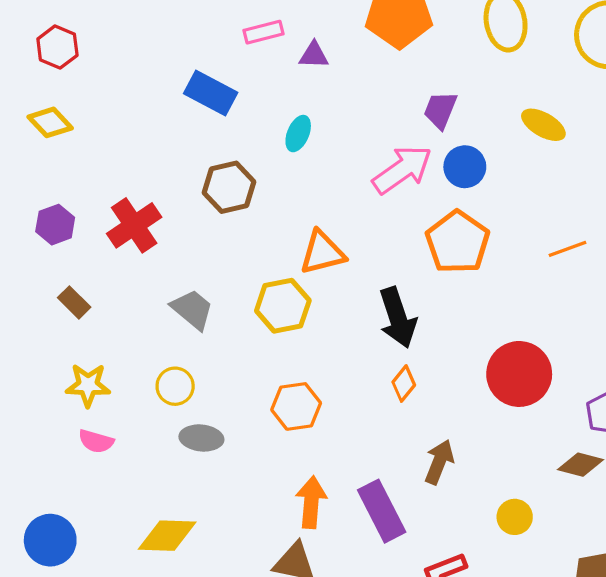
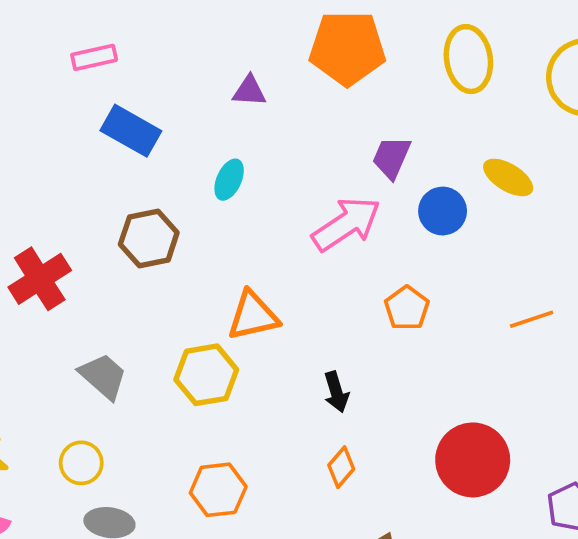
pink rectangle: (264, 32) -> (94, 57), moved
blue circle: (465, 167) -> (443, 211), moved
orange pentagon: (458, 242) -> (407, 308), size x0.6
black arrow: (398, 318) -> (336, 392), size x0.6

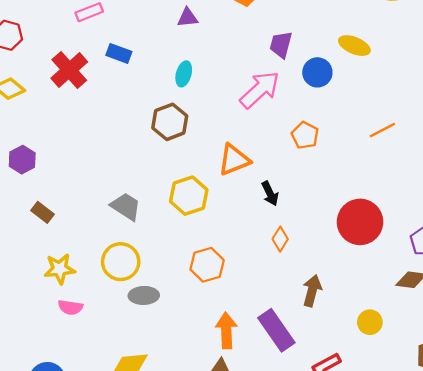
blue rectangle: (131, 131) -> (119, 53), size x0.7
brown hexagon: (149, 238) -> (170, 122), moved
red cross: (40, 279) -> (69, 70), moved
orange triangle: (253, 316) -> (234, 160), moved
yellow circle: (81, 463) -> (121, 262), size x1.4

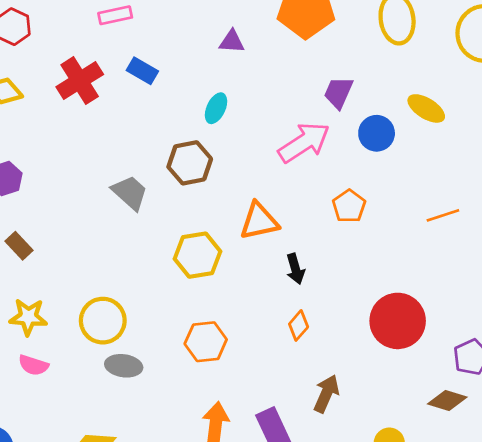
gray trapezoid: (126, 206) -> (130, 193), moved

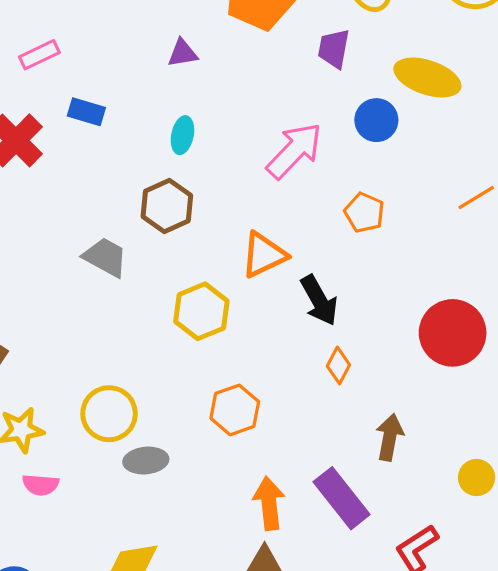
purple trapezoid: (338, 93) -> (334, 49), moved
yellow ellipse: (426, 108) -> (427, 77), size x1.4
black arrow: (295, 269) -> (319, 300), size x1.4

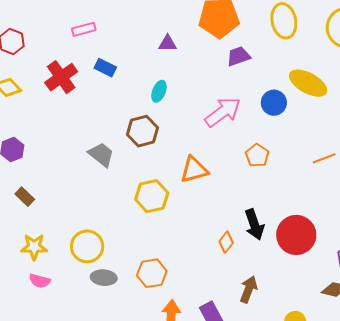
purple trapezoid: (334, 49) -> (238, 56), moved, turned 50
black arrow: (319, 300) -> (254, 224), moved
orange hexagon: (235, 410) -> (152, 273), moved

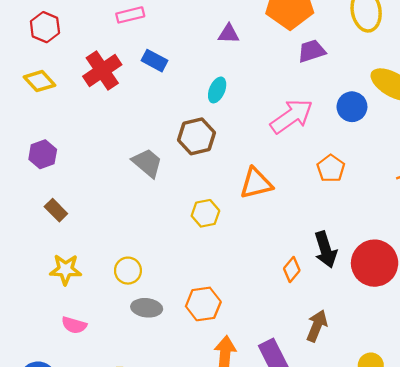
yellow hexagon: (152, 196) -> (205, 213), size x0.7
yellow circle: (87, 246) -> (128, 271), size x0.7
pink semicircle: (40, 281) -> (74, 325), moved

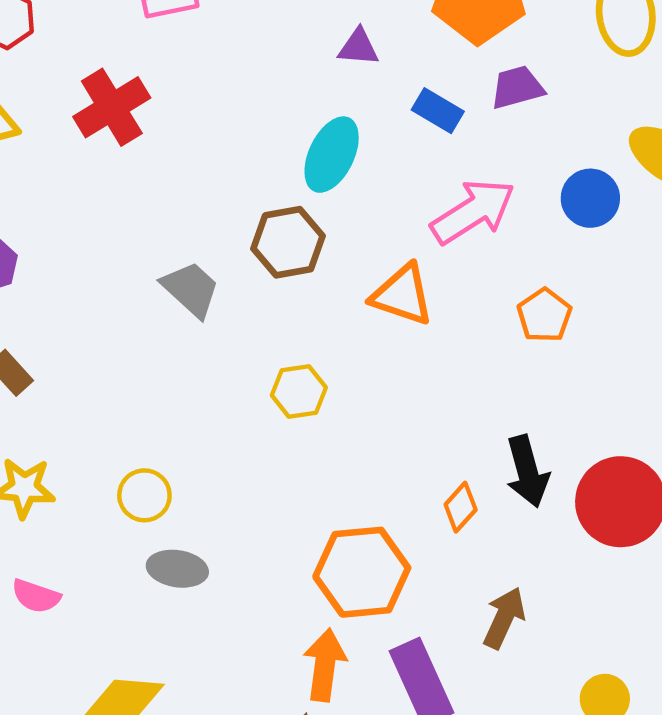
blue rectangle: (155, 61) -> (438, 111), moved
cyan ellipse: (217, 90) -> (332, 155), size x1.5
orange triangle: (256, 183) -> (402, 295), moved, turned 30
orange hexagon: (203, 304) -> (362, 572), moved, size x1.4

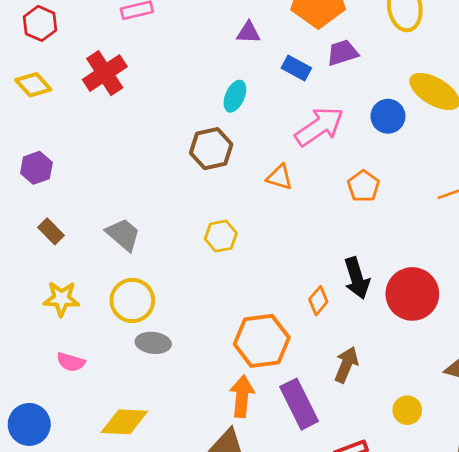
cyan ellipse: (332, 155) -> (235, 96), size x0.7
gray trapezoid: (191, 289) -> (123, 234), moved
orange triangle: (402, 295) -> (280, 177), size x0.7
yellow circle: (144, 495) -> (132, 300), size x1.4

